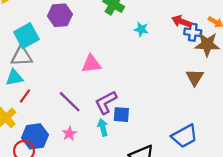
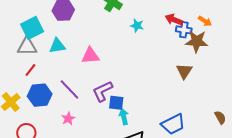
cyan triangle: (14, 78) -> (57, 46), moved
red line: (25, 96) -> (30, 70), moved
cyan arrow: (103, 127) -> (124, 117), moved
blue hexagon: (35, 136) -> (40, 95), moved

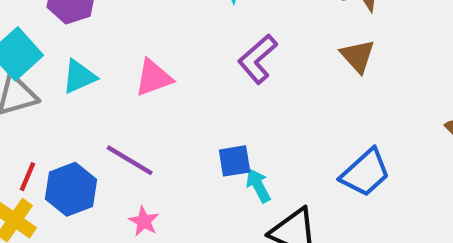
red line: (30, 70) -> (27, 177), moved
purple L-shape: (102, 91) -> (258, 59), moved

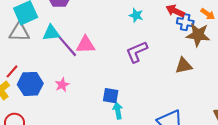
brown triangle: (358, 56) -> (184, 66), turned 42
purple line: (130, 160) -> (67, 46), moved
pink star: (144, 221) -> (62, 85), moved

